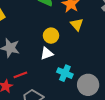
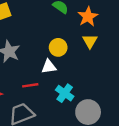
red line: (20, 75) -> (30, 85), moved

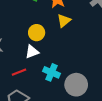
yellow triangle: (90, 41) -> (64, 21), turned 32

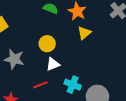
yellow circle: (37, 33) -> (47, 44), moved

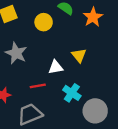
yellow triangle: (84, 33) -> (79, 55), moved, turned -40
yellow circle: (47, 44) -> (44, 22), moved

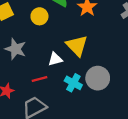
yellow triangle: (79, 55) -> (77, 46), size x1.5
gray circle: (95, 111) -> (98, 78), moved

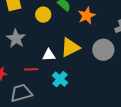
yellow triangle: (77, 46) -> (70, 47), turned 35
gray circle: (98, 78) -> (103, 50), moved

